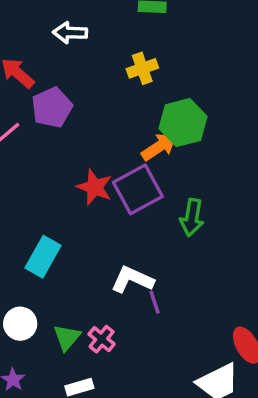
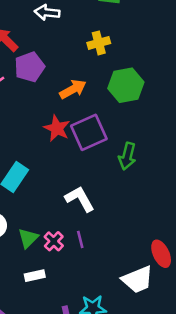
orange arrow: (159, 147) -> (73, 89), moved
white L-shape: (132, 280) -> (80, 199), turned 32
purple line: (155, 302) -> (80, 239), moved

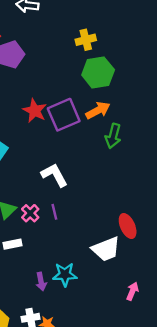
yellow cross: (99, 43) -> (86, 40), moved
orange arrow: (73, 89) -> (98, 110), moved
green arrow: (127, 156) -> (113, 136), moved

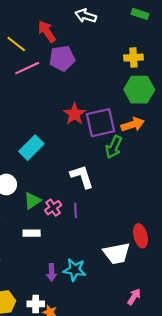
green arrow: (113, 136) -> (114, 147), moved

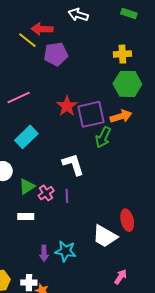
red arrow: (47, 32) -> (42, 29), turned -55
yellow line: (16, 44) -> (27, 40), moved
pink line: (27, 68) -> (19, 98), moved
white trapezoid: (117, 253) -> (105, 236), turned 40

